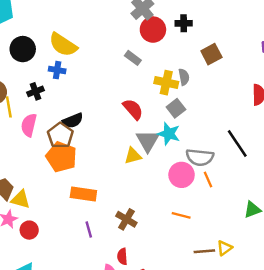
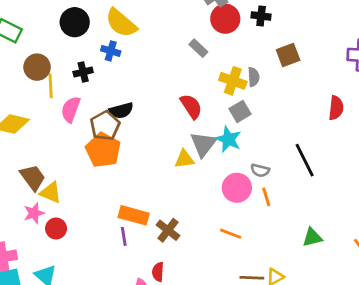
gray semicircle: (200, 157) -> (260, 170), size x0.6
orange rectangle: (83, 194) -> (134, 215), moved

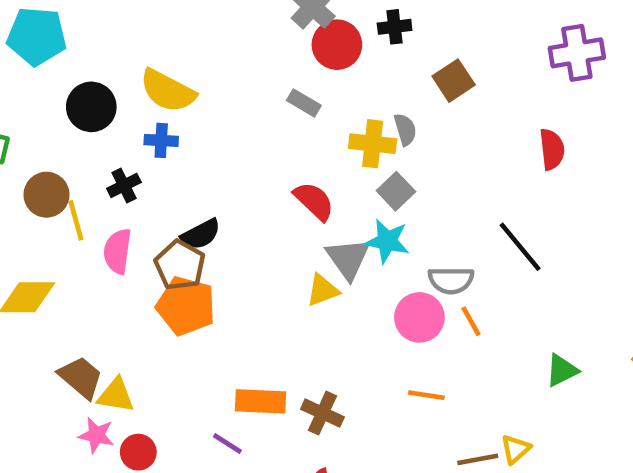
gray semicircle: (260, 170) -> (451, 280), size x1.4
pink star: (34, 213) -> (96, 435), turned -30
purple line: (124, 236) -> (227, 443), moved, turned -36

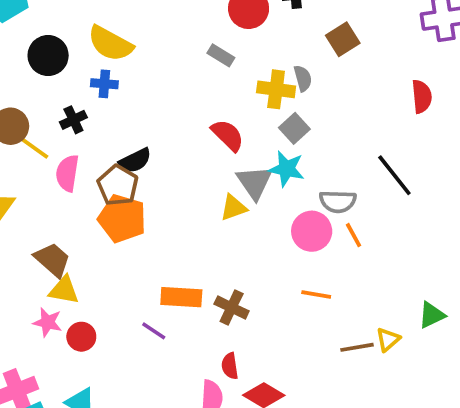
yellow line: (76, 220) -> (34, 148), turned -40
green triangle: (562, 370) -> (432, 315), moved
brown trapezoid: (81, 377) -> (52, 260), moved

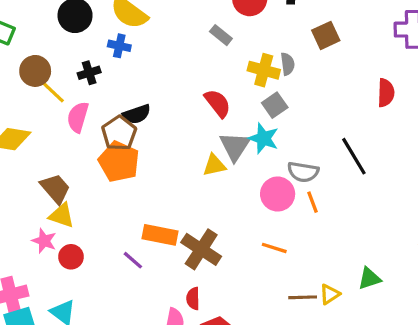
brown cross: (232, 307) -> (201, 249), size x1.4

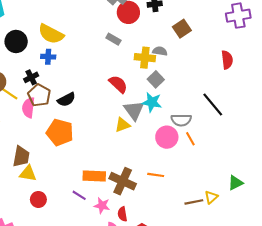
gray semicircle: (288, 64) -> (160, 51), turned -64
brown pentagon: (119, 133) -> (39, 95), moved
brown trapezoid: (55, 188) -> (21, 156), turned 60
pink star: (44, 241) -> (102, 206), moved
orange line: (274, 248) -> (156, 175), moved

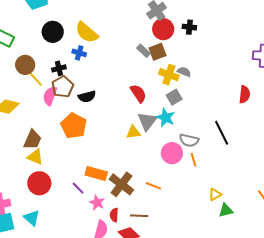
brown square: (182, 29) -> (157, 52), moved
yellow triangle: (211, 197) -> (215, 194), moved
red circle: (38, 199) -> (39, 183), size x1.5
brown line: (194, 202) -> (139, 216), moved

